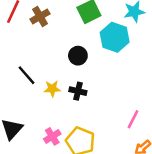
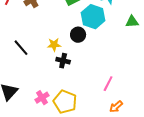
black circle: (78, 56) -> (78, 35), moved
yellow star: (52, 89) -> (54, 45), moved

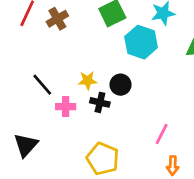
black circle: (78, 35) -> (121, 85), moved
pink cross: (42, 98) -> (66, 107), moved, turned 32
orange arrow: (116, 107) -> (173, 166), turned -48

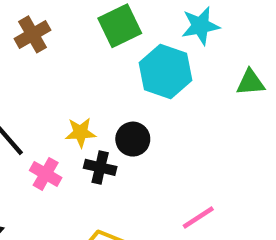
pink cross: (66, 107) -> (46, 174), turned 30
pink line: (162, 134) -> (198, 218), turned 30

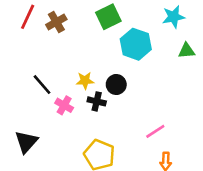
cyan star: (200, 26) -> (174, 17), moved

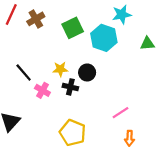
green square: (108, 17) -> (73, 28), moved
cyan star: (174, 17) -> (122, 14), moved

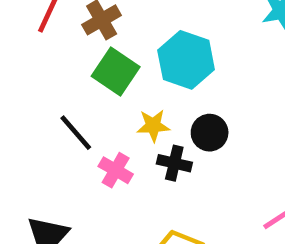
green square: (73, 28) -> (116, 72), moved, turned -30
cyan hexagon: (104, 38) -> (186, 60), moved

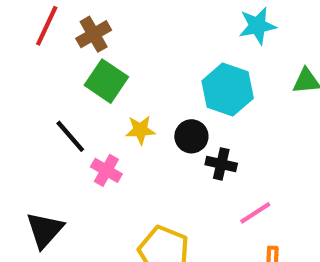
cyan hexagon: (186, 60) -> (228, 90), moved
black cross: (174, 163) -> (221, 164), moved

